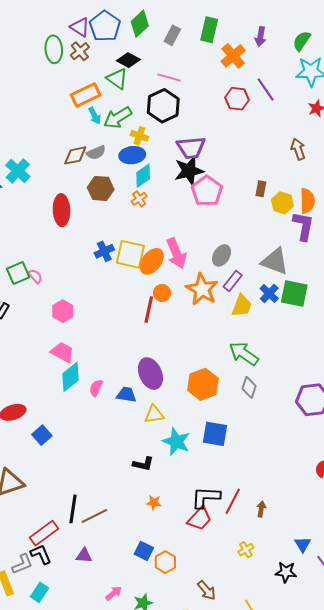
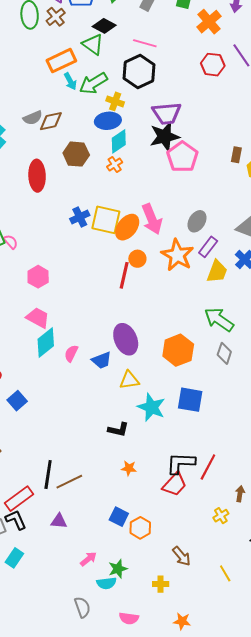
gray semicircle: (96, 153) -> (33, 118), moved
blue trapezoid: (126, 395) -> (102, 360), turned 150
brown arrow: (261, 509) -> (240, 494), moved

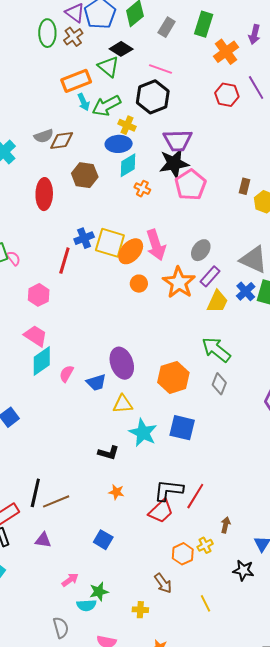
orange cross: (115, 165) -> (142, 189), moved, turned -35
red line: (124, 275) -> (64, 261), moved
orange hexagon: (140, 528) -> (183, 554), moved

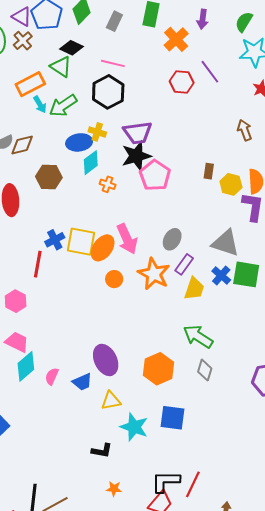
yellow cross: (127, 125) -> (97, 132), moved

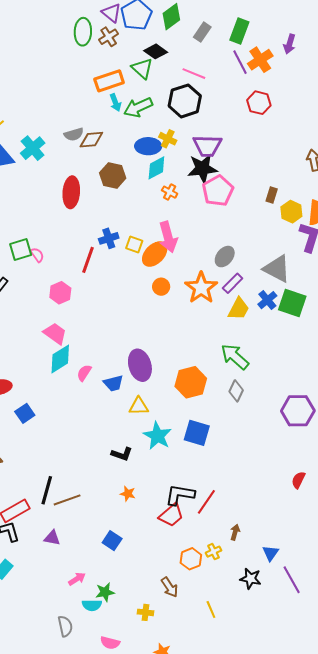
purple line: (210, 72) -> (240, 62), moved
pink arrow: (127, 239) -> (168, 237), moved
yellow square: (81, 242) -> (134, 244), size x0.6

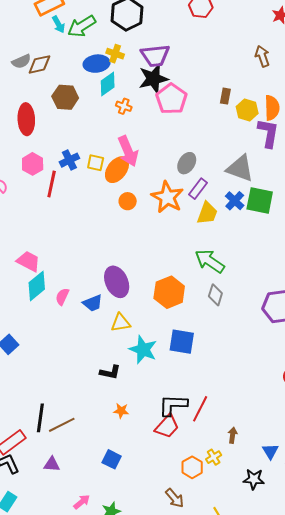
pink hexagon: (60, 293) -> (33, 164), moved

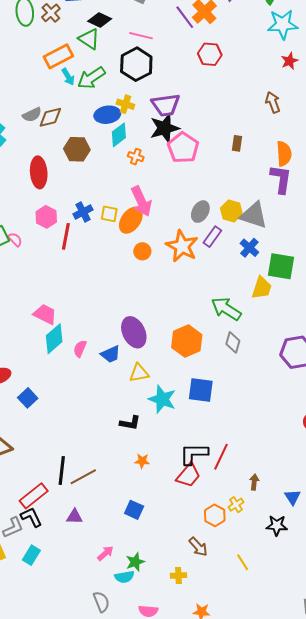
yellow hexagon: (247, 110) -> (231, 211), moved
green square: (260, 200) -> (281, 266), moved
yellow trapezoid: (207, 213) -> (262, 288), moved

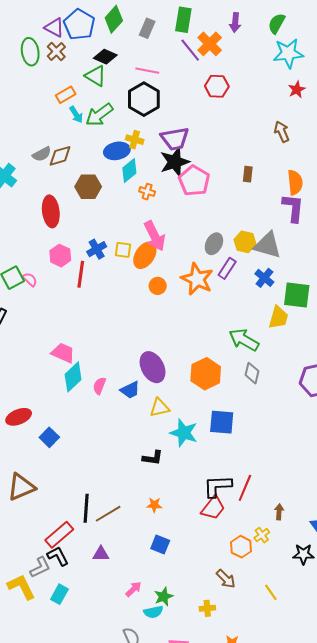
orange rectangle: (58, 56) -> (66, 95), size x0.7
orange star: (142, 461) -> (154, 505), moved

